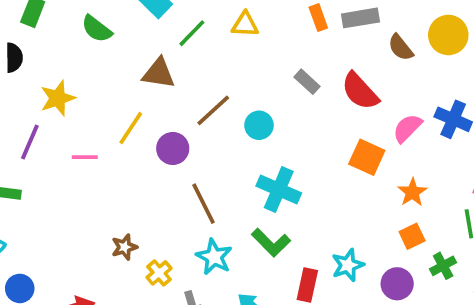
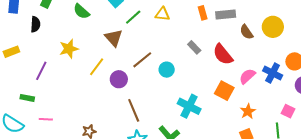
brown triangle: (159, 73) -> (114, 38), turned 36
yellow star: (58, 98) -> (69, 49), moved
pink line: (85, 157) -> (46, 119), moved
cyan cross: (279, 190) -> (189, 106), moved

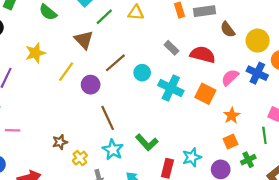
yellow circle: (273, 27) -> (258, 41), moved
red semicircle: (223, 54) -> (203, 55), turned 145
cyan cross: (189, 106) -> (171, 88), moved

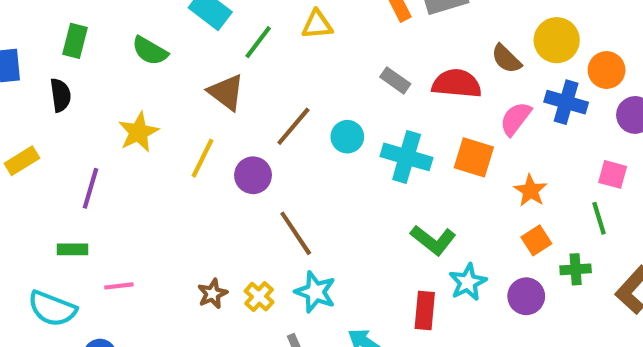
brown semicircle: (228, 30) -> (506, 59), moved
green L-shape: (147, 142) -> (433, 240), moved
yellow cross: (80, 158) -> (259, 297), moved
green cross: (248, 160) -> (576, 269), turned 32

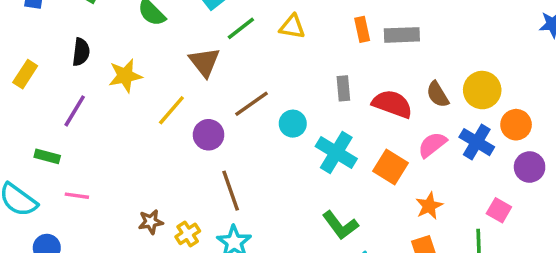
gray rectangle: (395, 80) -> (343, 88), turned 35
black semicircle: (60, 95) -> (81, 52), moved
yellow rectangle: (22, 161) -> (25, 74), turned -40

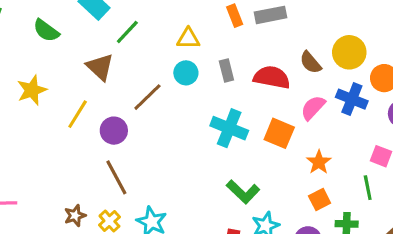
yellow triangle: (292, 27) -> (188, 39), moved
cyan circle: (293, 124) -> (186, 73), moved
brown line: (231, 191) -> (116, 177), moved

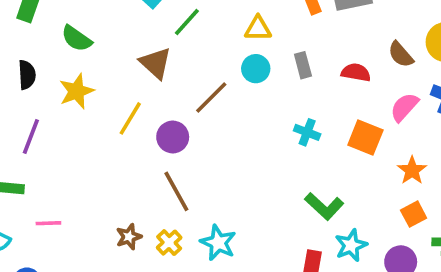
green semicircle: (46, 31) -> (77, 39), moved
red semicircle: (272, 77) -> (356, 72), size x0.7
cyan cross: (229, 128) -> (307, 132), size x0.6

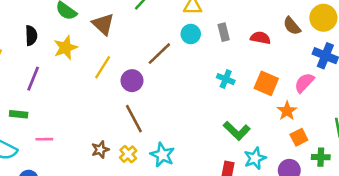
brown triangle: (156, 63) -> (103, 24), moved
pink semicircle: (404, 107) -> (304, 83), moved
orange star: (412, 170) -> (287, 111), moved

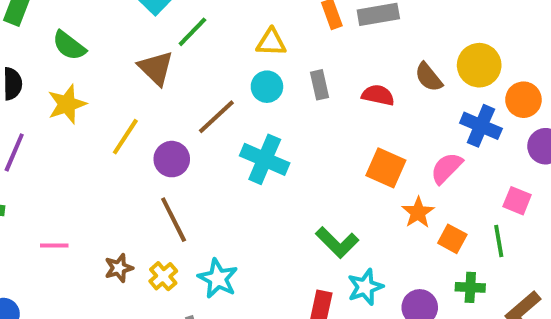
brown triangle: (103, 24) -> (156, 68), moved
cyan cross: (226, 79) -> (265, 159), moved, size x1.6
orange square: (299, 137) -> (452, 239), moved, turned -36
pink line: (44, 139) -> (54, 246), moved

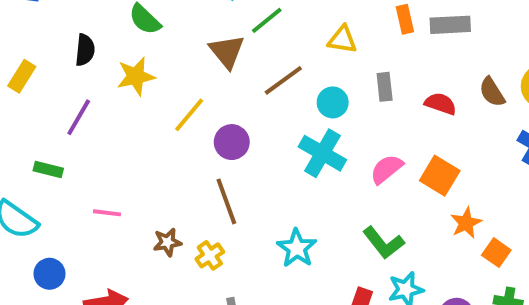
cyan circle: (267, 87) -> (333, 102), moved
brown line: (216, 117) -> (283, 80), moved
pink semicircle: (446, 168) -> (386, 169), moved
cyan star: (218, 278) -> (297, 248), moved

